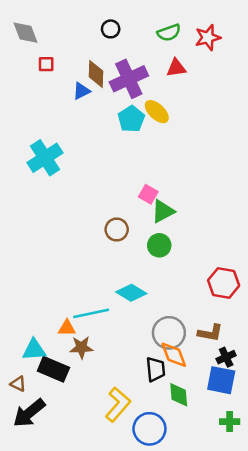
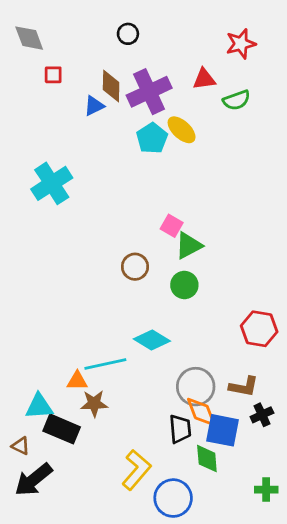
green semicircle: (169, 33) -> (237, 100), moved
blue square: (221, 380) -> (222, 430), moved

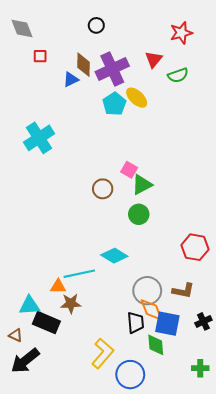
red triangle: (204, 79) -> (154, 59), turned -42
brown circle: (135, 267) -> (103, 189), moved
black cross: (262, 415) -> (203, 321), moved

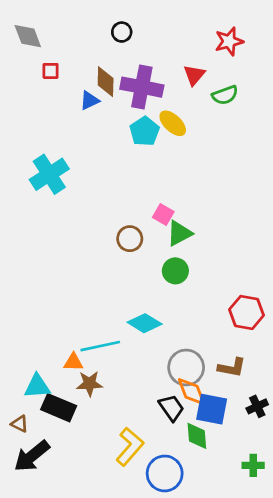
purple cross: (112, 69) -> (142, 87), turned 36
black trapezoid: (136, 323) -> (171, 408), turned -30

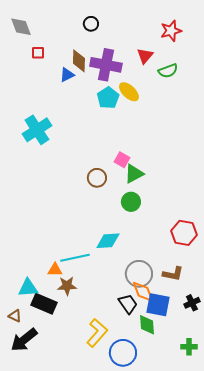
cyan diamond: (145, 323) -> (108, 241), turned -35

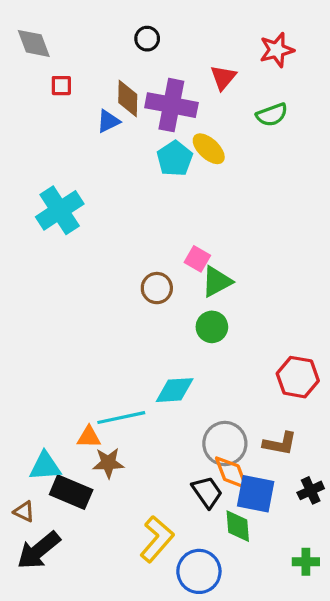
red triangle: (145, 56) -> (223, 77), moved

